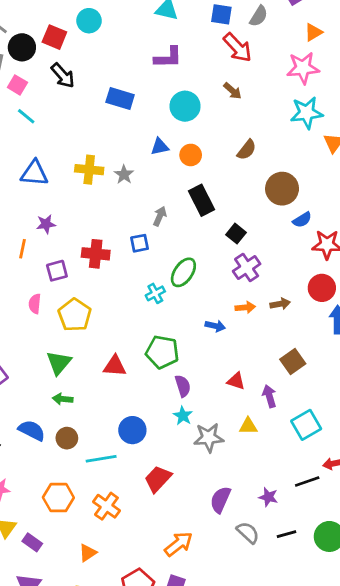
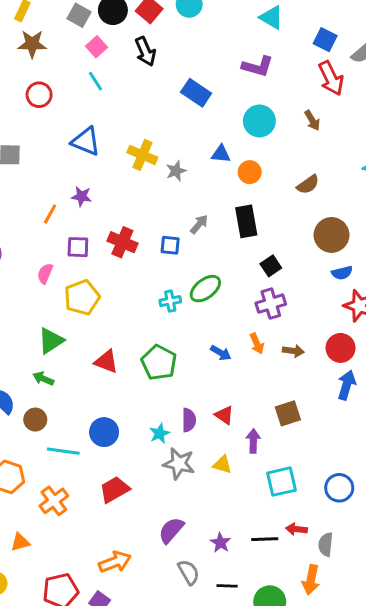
orange arrow: (245, 307) -> (257, 344), turned 54
purple semicircle: (183, 386) -> (189, 420), moved

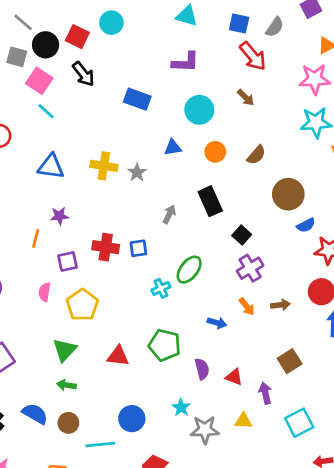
pink square: (96, 47) -> (39, 81), size x1.4
orange circle: (250, 172) -> (215, 152), moved
blue square: (170, 245) -> (138, 248), moved
purple semicircle: (189, 420) -> (202, 369), moved

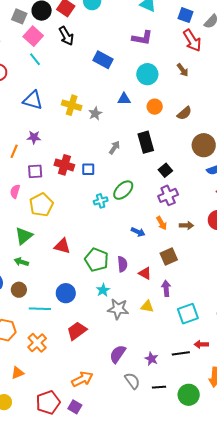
green pentagon: (165, 345) -> (97, 260), moved
brown square: (290, 361) -> (169, 257), moved

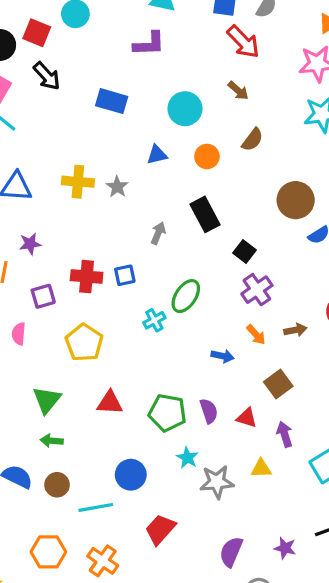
purple L-shape: (142, 38) -> (149, 44), moved
brown semicircle: (184, 113) -> (252, 140), moved
yellow pentagon: (41, 205) -> (84, 343), moved

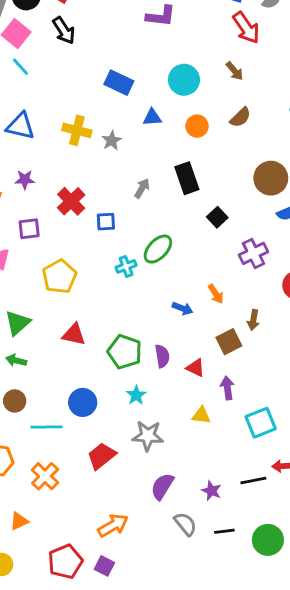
blue rectangle: (112, 101) -> (119, 83), moved
red cross: (87, 277) -> (71, 201), moved, turned 32
purple cross: (257, 290) -> (253, 253), moved
brown arrow: (295, 330) -> (253, 320), moved, turned 102
gray star: (217, 482) -> (148, 436), moved

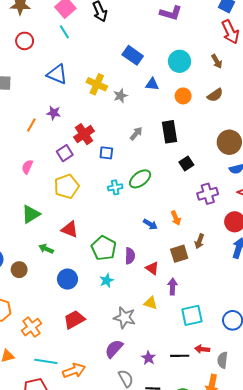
purple square: (29, 229) -> (65, 153), moved, turned -35
green arrow: (16, 360) -> (46, 249), moved
cyan line: (46, 427) -> (46, 361), moved
gray star: (148, 436) -> (125, 318), moved

